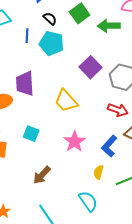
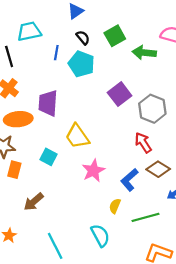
yellow trapezoid: (66, 101) -> (77, 136), moved
red arrow: (118, 110) -> (143, 143), turned -150
brown arrow: (42, 175) -> (34, 202), moved

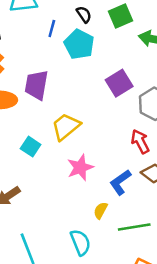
yellow trapezoid: (77, 136) -> (66, 126), turned 80

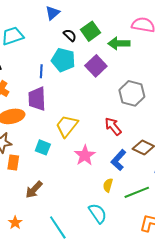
black semicircle: (84, 14) -> (70, 35), moved
blue line: (52, 28) -> (41, 71), moved
purple square: (119, 83) -> (96, 66), moved
red arrow: (140, 141) -> (113, 126), moved

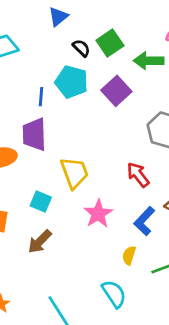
yellow trapezoid: (67, 126) -> (74, 173), turned 120
brown arrow: (34, 190) -> (40, 242), moved

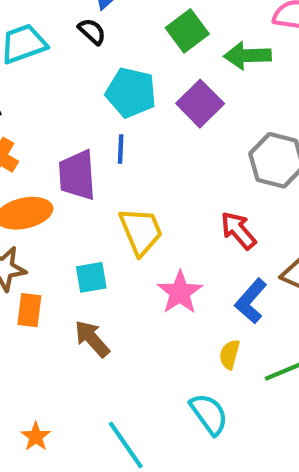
black semicircle: (81, 48) -> (92, 31), moved
blue line: (41, 97) -> (121, 149), moved
cyan square: (41, 201) -> (91, 277), turned -30
brown arrow: (40, 242) -> (92, 339), turned 96

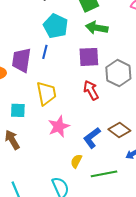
green arrow: (247, 56) -> (97, 28), moved
purple square: (200, 104) -> (89, 57), moved, turned 30
red arrow: (238, 230) -> (91, 90), moved

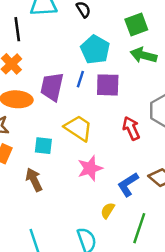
purple square: (89, 57) -> (108, 85), moved
yellow trapezoid: (46, 93) -> (78, 128), turned -50
green line: (104, 174) -> (139, 228), turned -65

